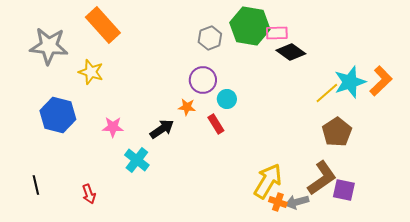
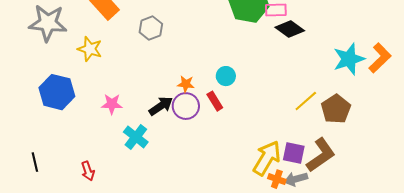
gray hexagon: (210, 38) -> (151, 28), moved
purple circle: (203, 80) -> (186, 106), moved
yellow line: (327, 93) -> (306, 101), moved
purple square: (344, 190) -> (294, 153), moved

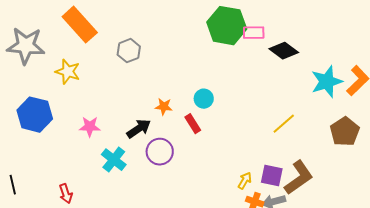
black diamond: (290, 29) -> (284, 51), moved
purple circle: (186, 106) -> (160, 152), moved
brown pentagon: (336, 109) -> (345, 132), moved
yellow arrow: (267, 158) -> (245, 181), size x0.5

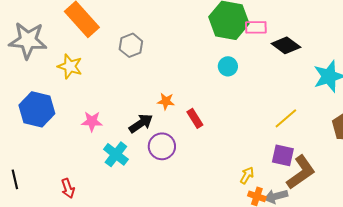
cyan circle: (204, 99) -> (228, 66), moved
purple square: (272, 176) -> (283, 155), moved

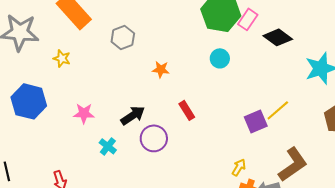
pink rectangle: (256, 27) -> (248, 19), turned -55
yellow star: (70, 66) -> (62, 58), size x0.7
orange star: (166, 101) -> (161, 69), moved
cyan cross: (116, 154) -> (108, 146), size x0.7
purple square: (283, 155) -> (256, 121), moved, turned -35

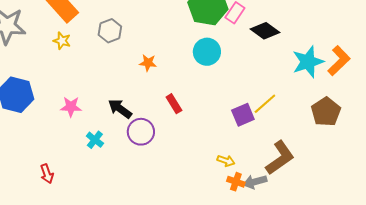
yellow star: (62, 58) -> (62, 41), moved
cyan circle: (220, 58) -> (207, 52), size x1.4
black arrow: (133, 115) -> (120, 109), turned -110
yellow arrow: (239, 167) -> (226, 161), turned 78

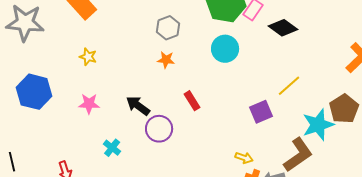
gray hexagon: (110, 31) -> (168, 28), moved
yellow star: (62, 41) -> (88, 57), moved
cyan star: (308, 62) -> (318, 125), moved
yellow line: (265, 104) -> (289, 86), moved
cyan cross: (95, 140) -> (112, 148), moved

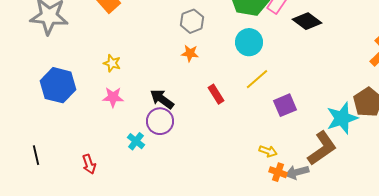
yellow star: (88, 57) -> (112, 63), moved
yellow line: (289, 86) -> (257, 79), moved
purple circle: (159, 129) -> (160, 121), moved

